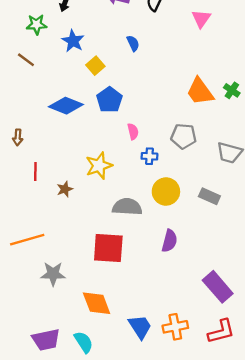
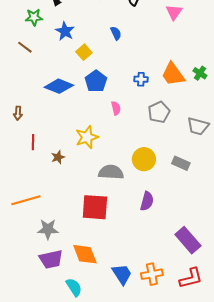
gray pentagon: (184, 136) -> (159, 112), turned -30
blue cross: (149, 156) -> (141, 79), moved
purple trapezoid: (46, 340) -> (51, 259), moved

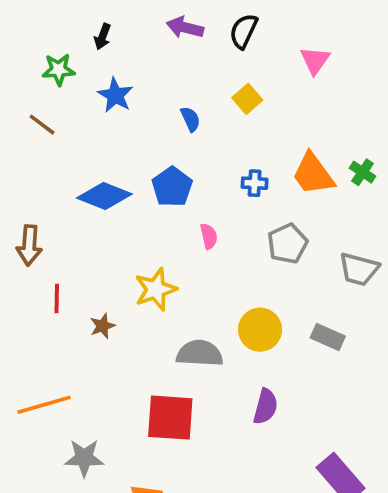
blue semicircle: (116, 33) -> (190, 119), moved
yellow square: (84, 52) -> (247, 99), moved
brown arrow: (18, 113) -> (29, 245), size x1.5

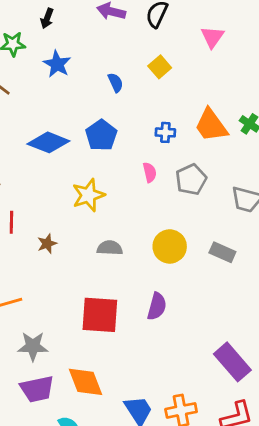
pink semicircle: (209, 236) -> (150, 172), moved
yellow star: (156, 289) -> (88, 195), moved
gray semicircle: (200, 353) -> (110, 248), moved, size x0.7
purple semicircle: (266, 407) -> (157, 306), moved

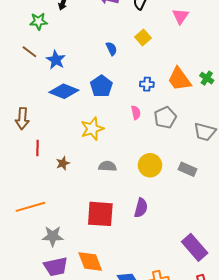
blue star: (57, 64) -> (56, 60), moved

